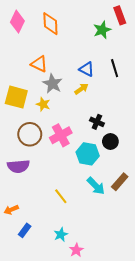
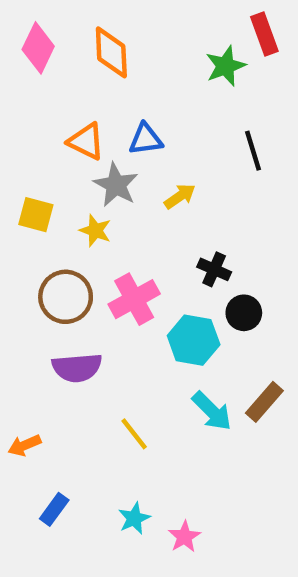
blue triangle: (87, 69) -> (146, 139), moved, turned -35
yellow square: (16, 97) -> (36, 215), size x0.7
purple semicircle: (18, 166) -> (77, 368), moved
orange arrow: (11, 210) -> (24, 445), moved
pink star: (76, 250) -> (184, 537), moved

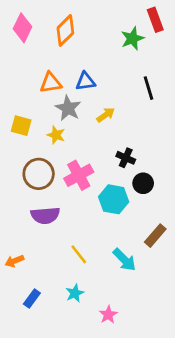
orange diamond: (111, 52) -> (65, 30), turned 48
orange triangle: (86, 141) -> (51, 83), turned -35
cyan arrow: (212, 411) -> (124, 260), moved
cyan star: (134, 518) -> (75, 293), moved

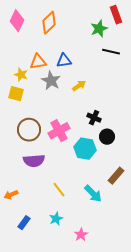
black line: (148, 88) -> (111, 52), moved, turned -60
yellow star: (56, 135) -> (21, 75), moved

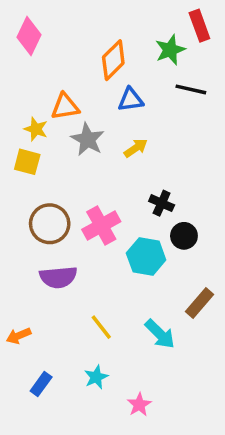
orange diamond: (49, 23) -> (113, 60), moved
blue triangle: (64, 61) -> (131, 100), moved

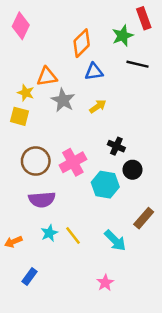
cyan star: (96, 377) -> (49, 233), moved
pink star: (139, 405) -> (105, 283), moved

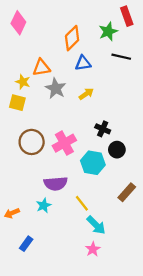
purple semicircle: (42, 199) -> (56, 184), moved
yellow line: (73, 235) -> (82, 203), moved
cyan arrow: (115, 240) -> (96, 225), moved

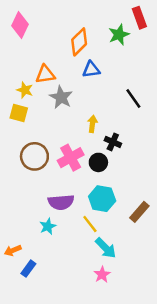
black line: (121, 57) -> (133, 99), moved, turned 42
yellow arrow: (86, 94) -> (92, 124), moved, turned -48
black circle: (117, 150) -> (98, 162), moved
cyan hexagon: (93, 163) -> (102, 199), moved
orange arrow: (12, 213) -> (13, 250), moved

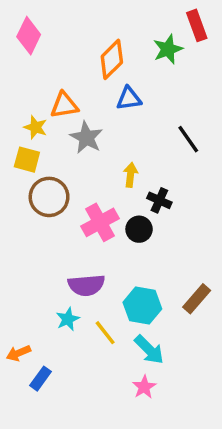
brown circle: (34, 156) -> (49, 197), moved
cyan hexagon: (102, 199) -> (142, 306), moved
yellow line: (90, 224) -> (105, 333), moved

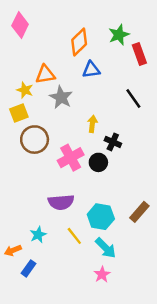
red rectangle: (197, 25) -> (139, 54), moved
yellow square: (27, 160) -> (19, 113), turned -36
cyan star: (68, 319) -> (38, 235), moved

